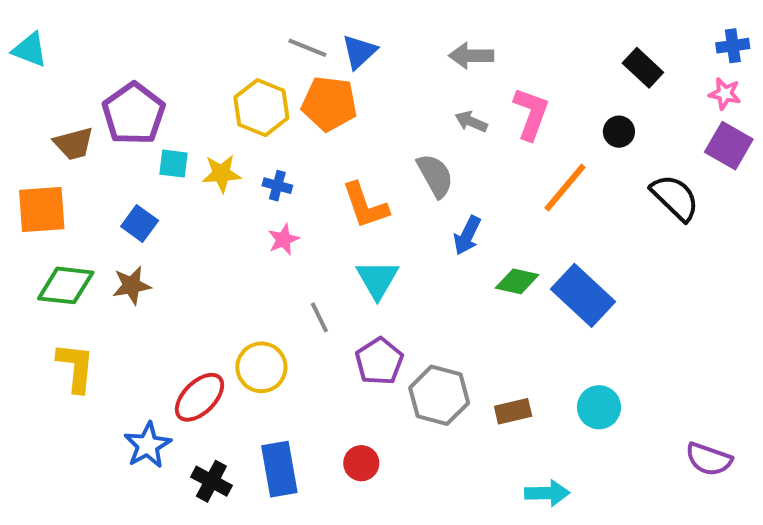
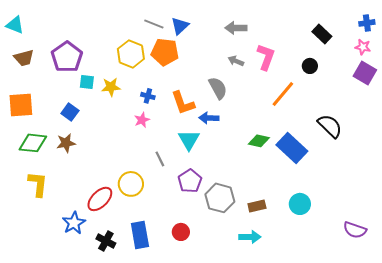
brown trapezoid: (74, 144) -> (24, 58), moved
blue cross: (277, 186) -> (148, 96), moved
black semicircle: (675, 198) -> (330, 126), moved
blue arrow: (467, 235) -> (209, 118), moved, turned 66
cyan arrow: (547, 493) -> (250, 237), moved

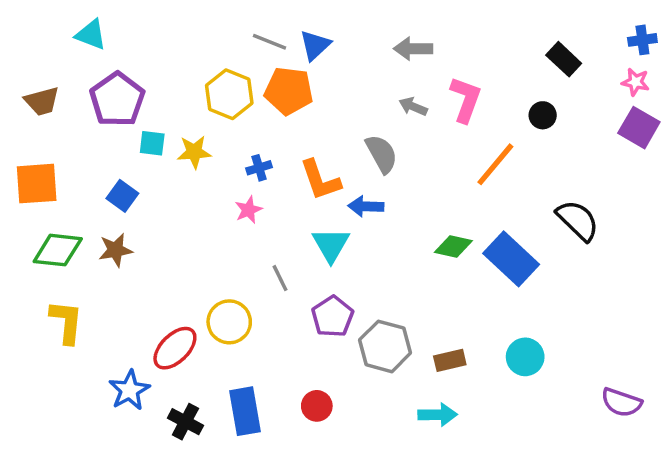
cyan triangle: (15, 25) -> (91, 35), moved
blue cross: (148, 96) -> (259, 168), turned -32

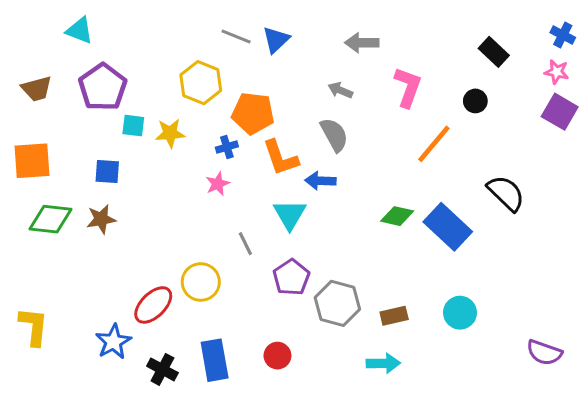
blue cross: (642, 40) -> (563, 35), turned 35
orange pentagon: (289, 91) -> (253, 113), moved
gray arrow: (413, 107) -> (340, 90), moved
blue square: (122, 196) -> (107, 172), turned -32
yellow L-shape: (66, 322) -> (34, 326), moved

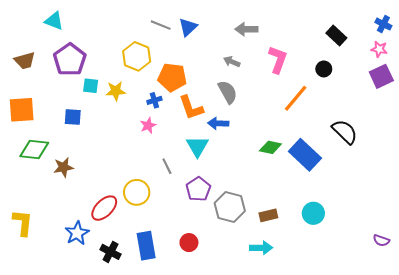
purple square: (560, 112) -> (381, 76), turned 35
brown star: (101, 219) -> (63, 167), moved
purple semicircle: (544, 353) -> (381, 240), moved, size x0.7

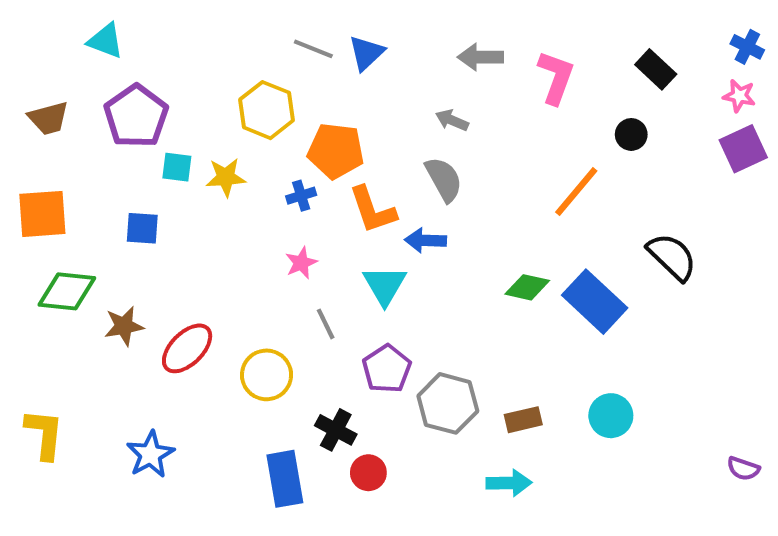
pink L-shape: (278, 60) -> (556, 77), moved
pink star: (148, 125) -> (301, 263), moved
red ellipse: (104, 208) -> (187, 348), moved
black cross: (110, 252) -> (336, 430), moved

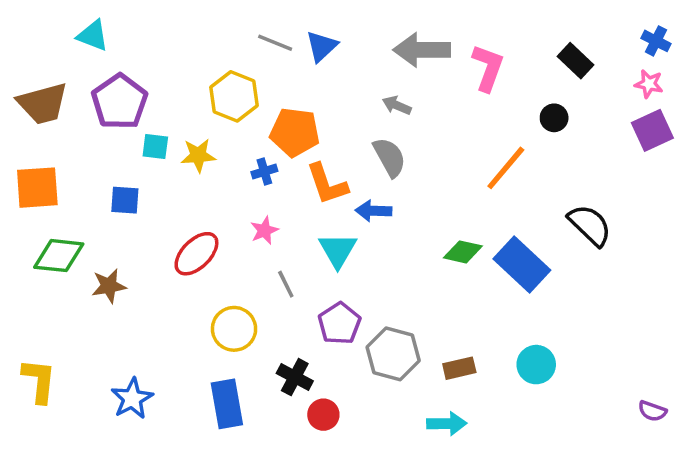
gray arrow: (480, 57) -> (422, 50), size x1.4
brown trapezoid: (48, 118) -> (43, 104), size x1.4
red ellipse: (187, 348) -> (196, 254), moved
blue rectangle: (285, 479) -> (227, 404), moved

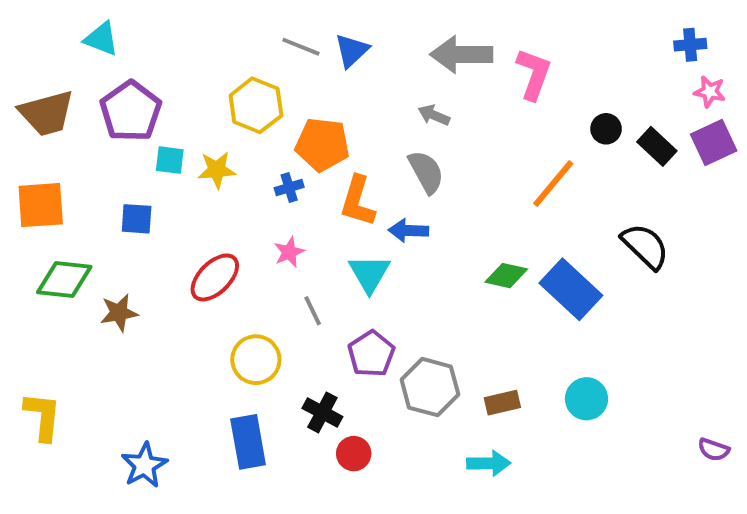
blue cross: (656, 41) -> (690, 45), moved, turned -32
black rectangle: (576, 61) -> (657, 146), moved
orange L-shape: (327, 184) -> (358, 201), turned 36
blue star: (132, 399) -> (144, 465), moved

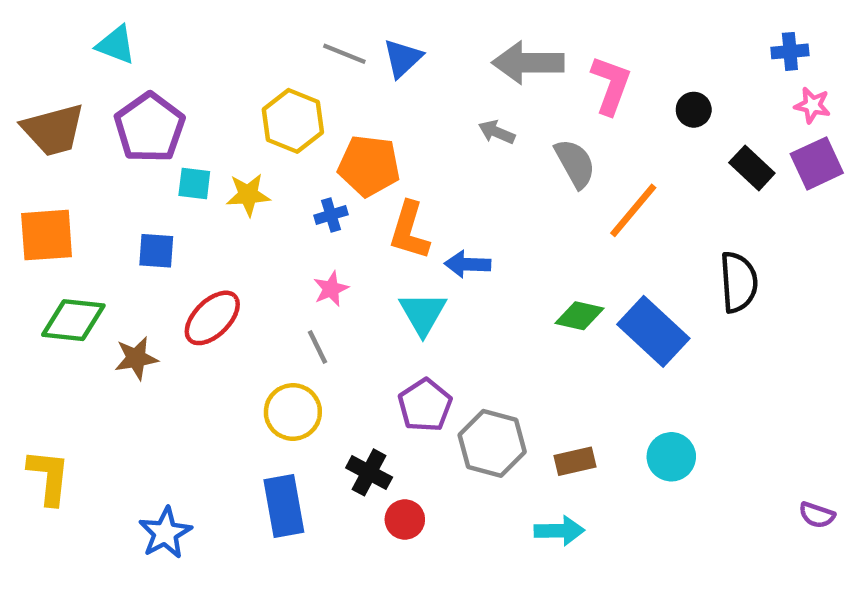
black circle: (606, 129) -> (694, 110), moved
gray semicircle: (426, 172) -> (575, 163), moved
black semicircle: (645, 246) -> (738, 282), turned 42
red ellipse: (215, 277) -> (212, 318), moved
gray line: (313, 311) -> (318, 347), moved

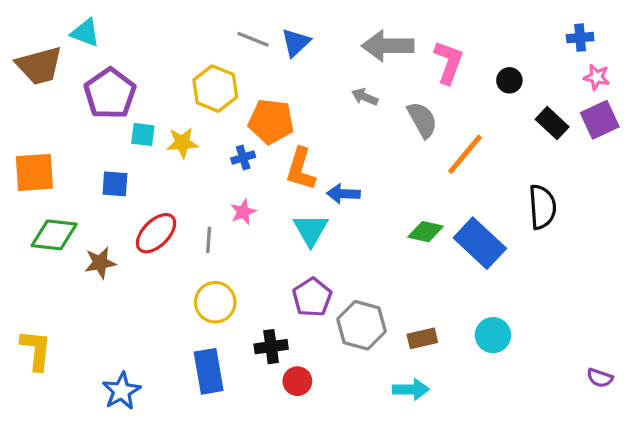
brown trapezoid: (53, 130) -> (39, 66), moved
gray line: (318, 347) -> (209, 240), moved, turned 30
black cross: (369, 472) -> (271, 347), turned -36

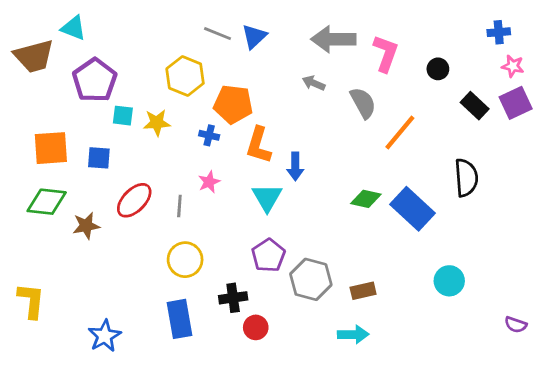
blue cross: (243, 158) -> (209, 135), turned 30
orange square: (34, 172) -> (51, 148), moved
blue arrow: (343, 194) -> (295, 166), turned -92
cyan circle: (493, 335) -> (449, 281), moved

